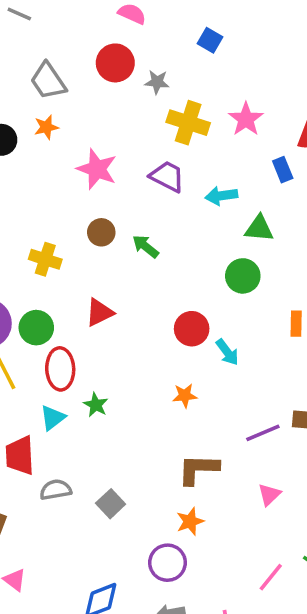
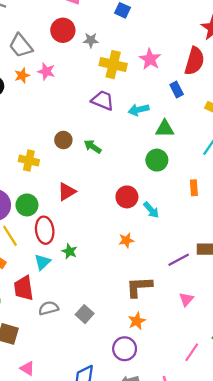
pink star: (97, 169) -> (46, 71), moved, size x0.7

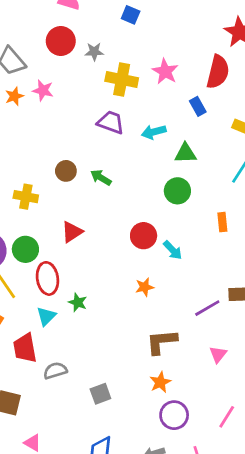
gray square: (85, 314) -> (100, 394), moved, turned 30
purple circle: (125, 349) -> (174, 415), moved

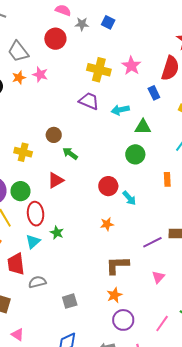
gray star: (94, 52) -> (82, 24), moved
green arrow: (101, 177) -> (70, 153), moved

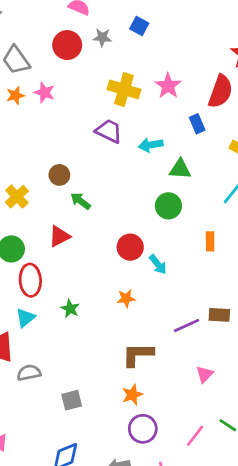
gray star: (82, 24) -> (102, 37), moved
yellow cross: (23, 152) -> (17, 197), turned 30
green star: (57, 233) -> (70, 309), moved
pink triangle: (158, 277) -> (205, 374), moved

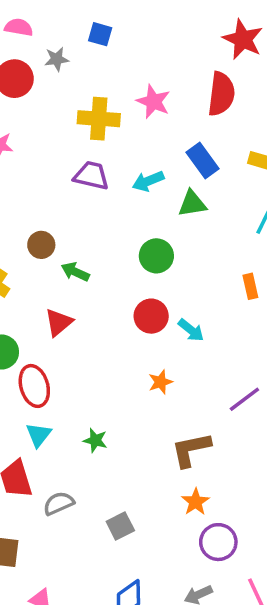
blue rectangle: (197, 124) -> (203, 161), moved, size x1.4
green circle: (168, 206) -> (156, 256), moved
green star: (70, 309) -> (95, 440), moved

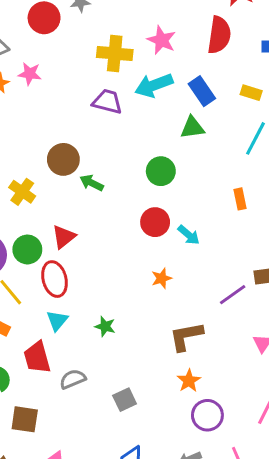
cyan arrow: (148, 181) -> (154, 85), moved, size x1.4
brown circle: (41, 245) -> (63, 159), size x1.4
red triangle: (59, 322) -> (64, 237), moved

